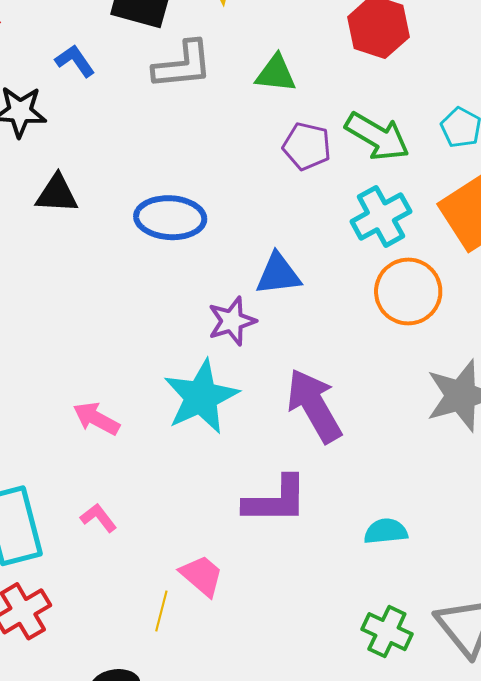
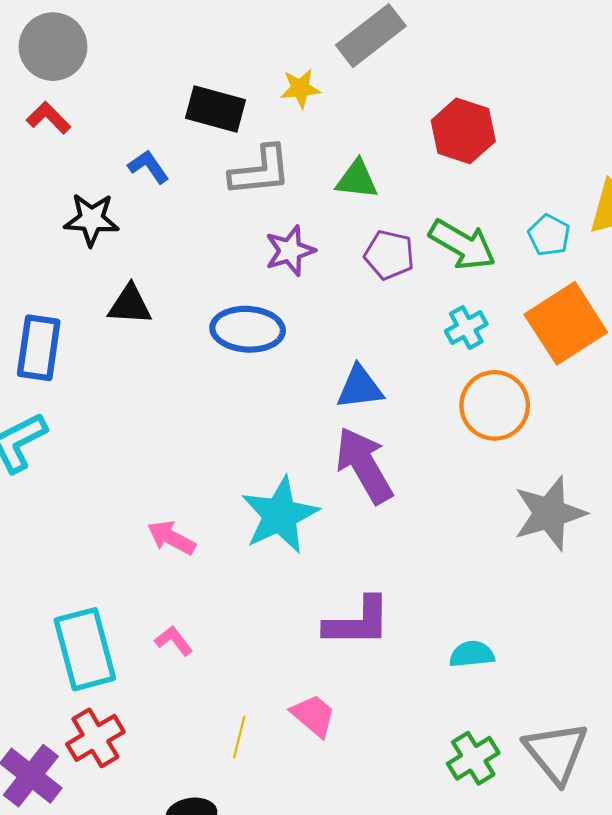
cyan cross: (381, 216) -> (466, 328), size x0.7
purple star: (232, 321) -> (290, 251), moved
purple arrow: (314, 406) -> (364, 465), moved
pink trapezoid: (202, 576) -> (313, 715), moved
green cross: (387, 632) -> (473, 758), turned 33

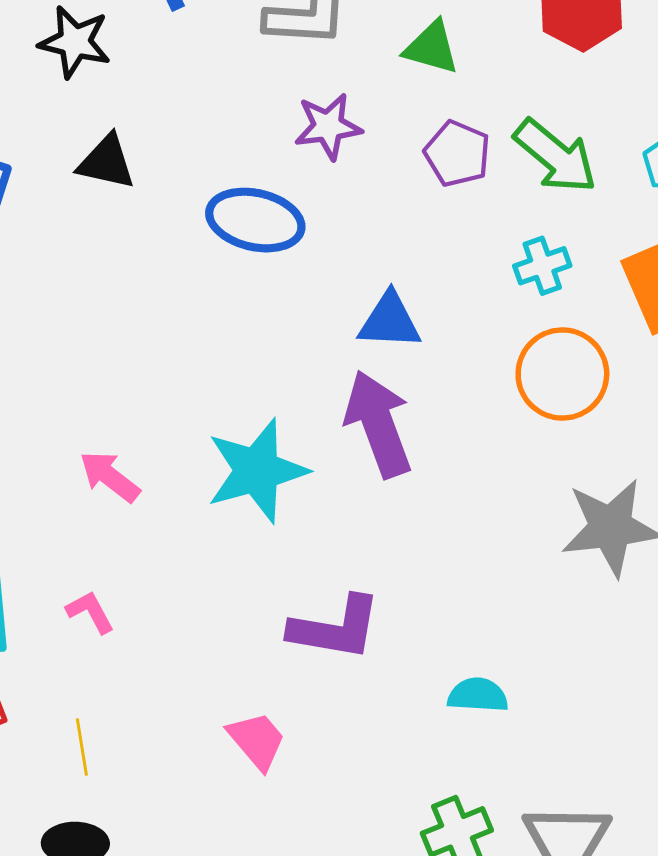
yellow line: (239, 737) -> (82, 747), moved, turned -33

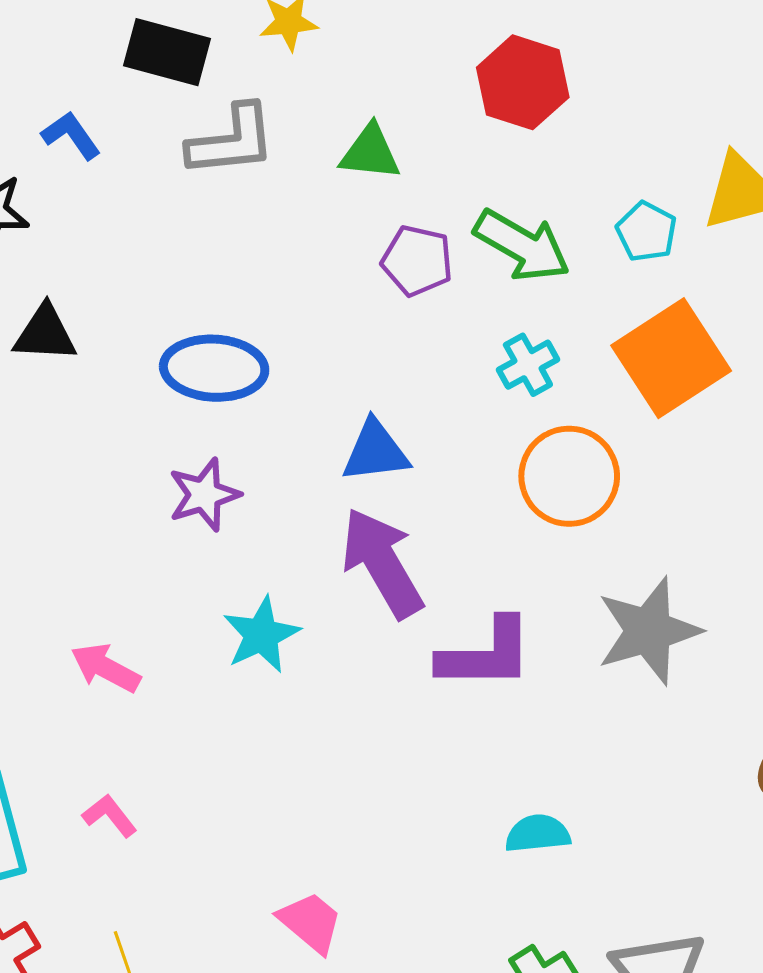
purple star: (328, 126) -> (204, 495), moved
cyan star: (257, 471) -> (261, 635), size x0.7
purple L-shape: (335, 628) -> (486, 654), moved

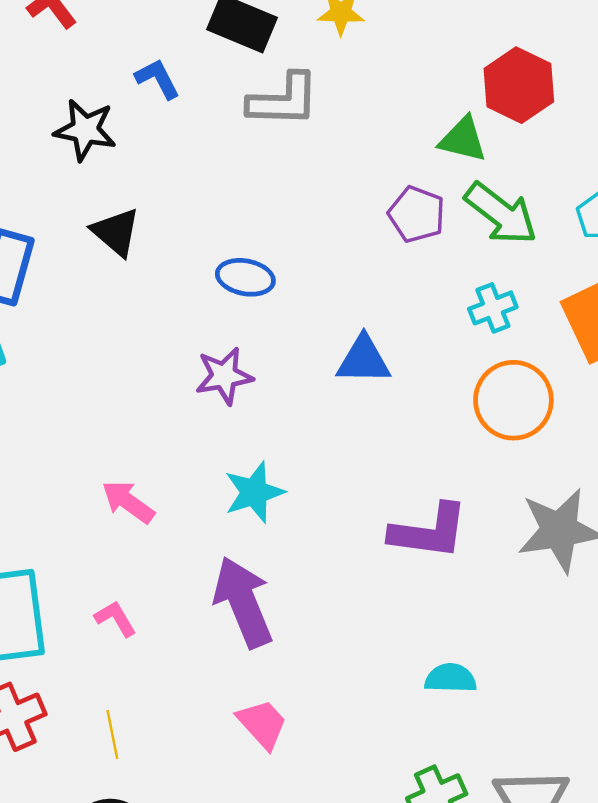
green triangle: (370, 153) -> (463, 139), moved
black triangle: (45, 334) -> (116, 232), turned 30
blue ellipse: (214, 368) -> (245, 277), size x0.7
purple arrow: (382, 563) -> (243, 602), moved

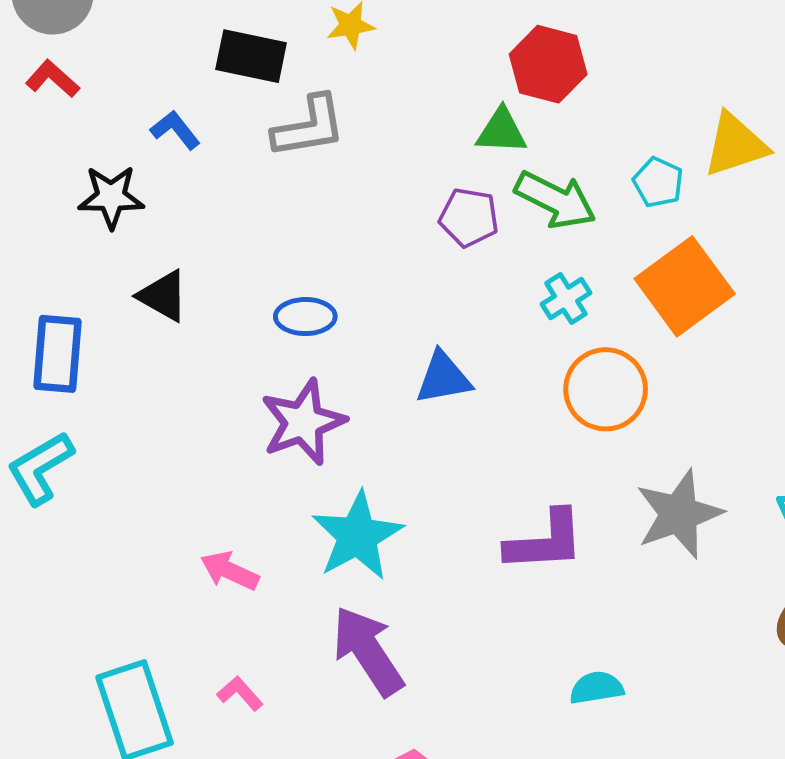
purple star: (224, 376) -> (303, 422), size x1.4
cyan star: (254, 492) -> (357, 536), size x1.4

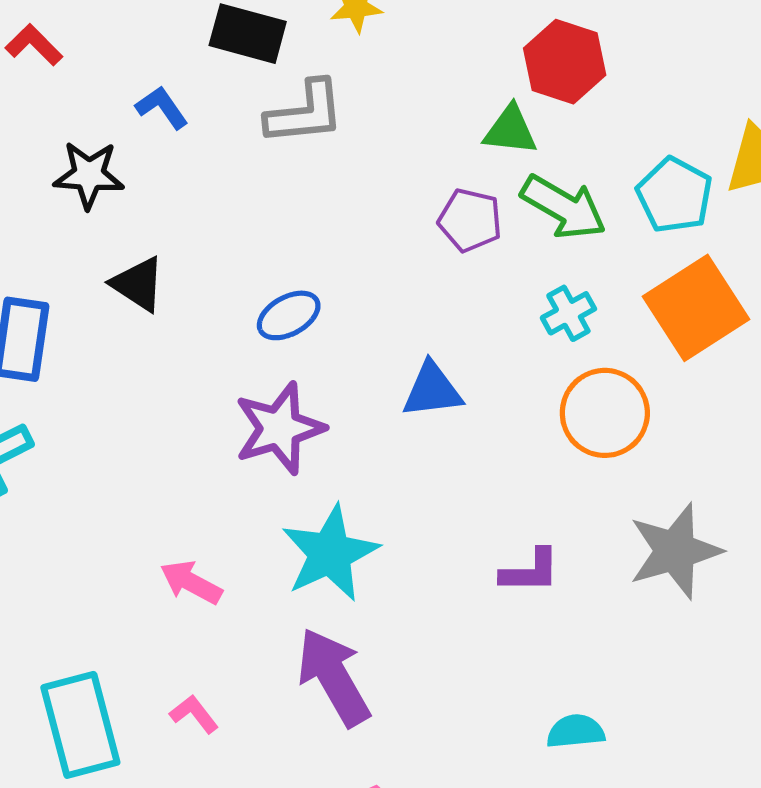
cyan pentagon: (658, 182) -> (675, 195), size x1.4
blue ellipse: (305, 317) -> (289, 315), turned -32
purple L-shape: (545, 541) -> (530, 571), size x0.7

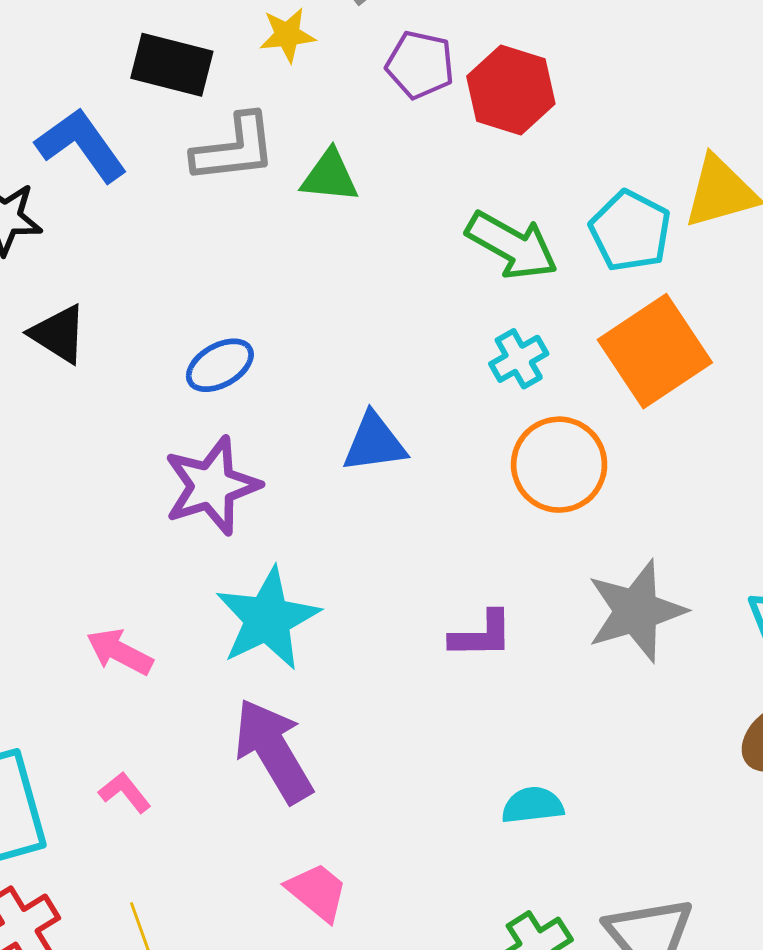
blue L-shape: (162, 107) -> (81, 145), size x1.6
green triangle: (510, 130) -> (330, 176), moved
purple pentagon: (470, 220) -> (420, 65), moved

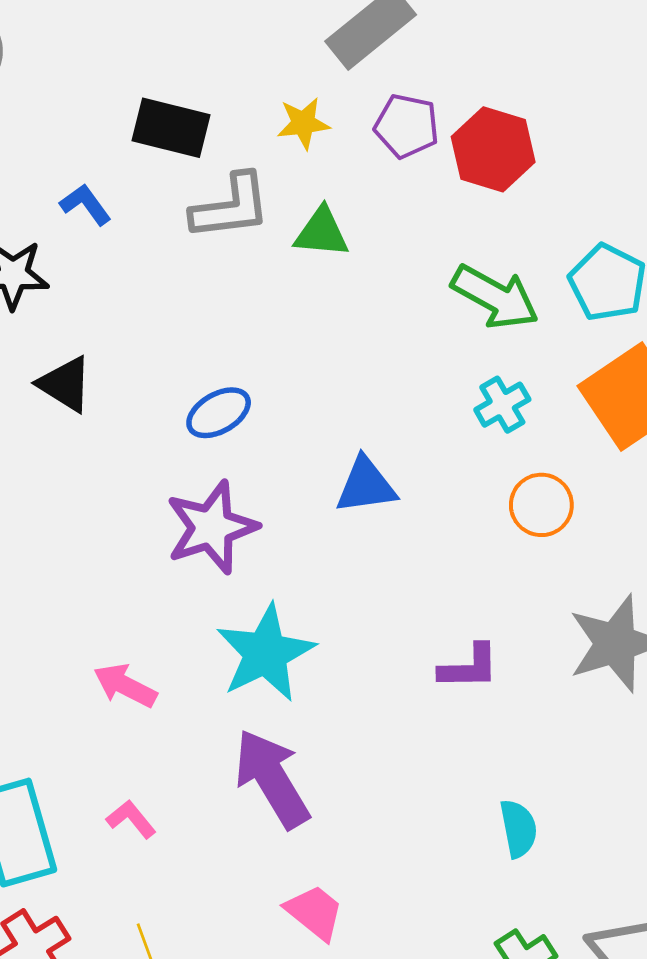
yellow star: (287, 35) -> (303, 123), moved
blue L-shape: (81, 145) -> (85, 204), size x0.6
orange circle: (559, 465) -> (541, 505), size x0.7
cyan semicircle: (533, 805) -> (518, 829), turned 86

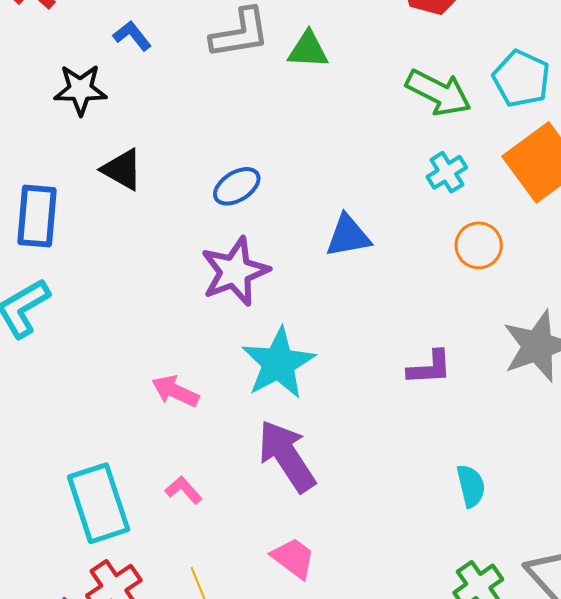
pink trapezoid: (314, 912) -> (293, 558), moved

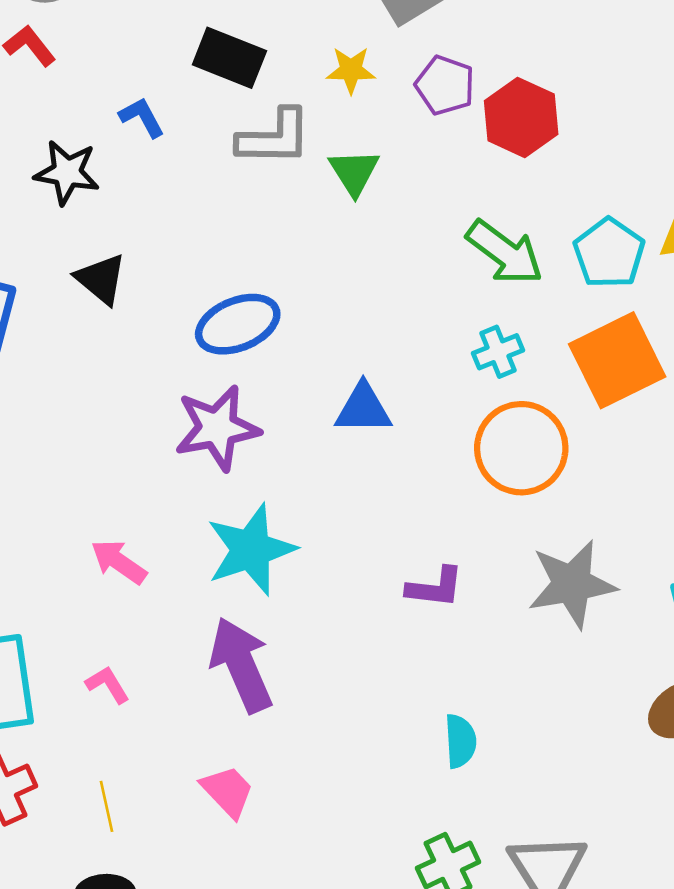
green triangle: (308, 50) -> (354, 172), turned 45
blue ellipse: (237, 186) -> (238, 324), size x1.4
orange circle: (479, 245) -> (521, 448), size x1.6

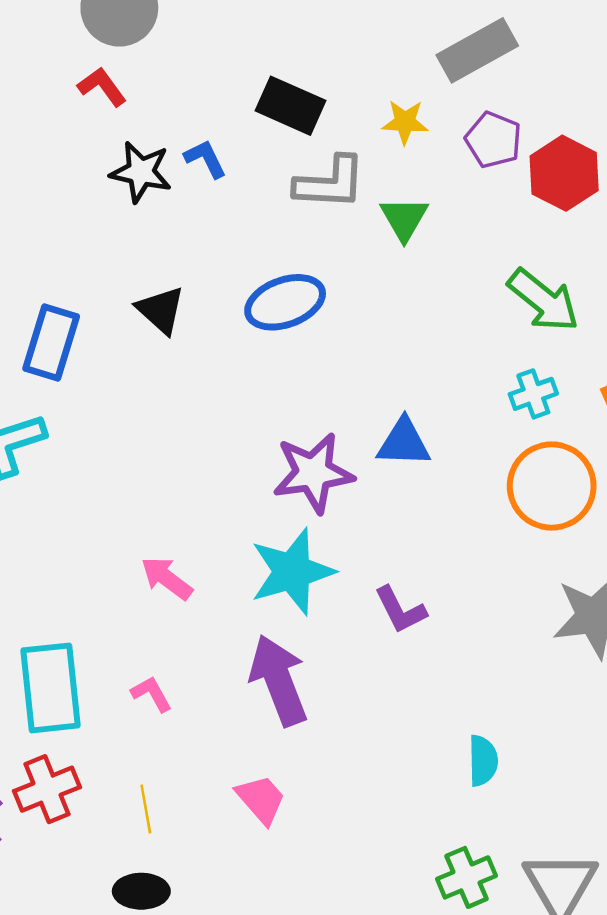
black star: (67, 172) -> (141, 172), moved
blue ellipse: (238, 324) -> (285, 302), moved
purple star: (217, 428) -> (313, 473), moved
purple L-shape: (435, 587) -> (400, 610), moved, turned 54

